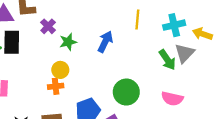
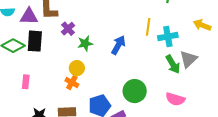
cyan cross: (174, 25) -> (168, 37), moved
yellow arrow: (202, 34) -> (202, 25), moved
orange cross: (56, 86) -> (72, 83), turned 32

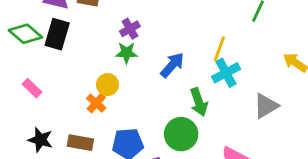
purple cross: (68, 29) -> (130, 29), moved
cyan cross: (168, 37) -> (226, 73), moved, turned -30
green arrow: (173, 64) -> (199, 102), moved
pink rectangle: (26, 82) -> (32, 88), turned -64

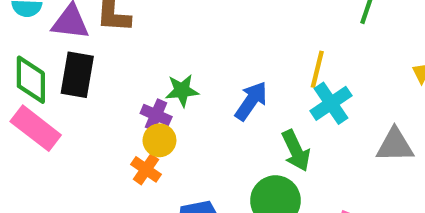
purple cross: (130, 29) -> (156, 115), moved, turned -30
green diamond: (25, 34) -> (31, 80), turned 56
pink rectangle: (32, 88) -> (36, 128), moved, size x1.6
gray triangle: (266, 106) -> (395, 145), turned 36

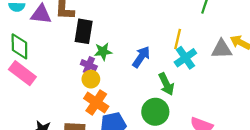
black rectangle: (77, 75) -> (84, 31), moved
gray triangle: (395, 145) -> (222, 49), moved
orange cross: (146, 169) -> (96, 102), moved, size x1.5

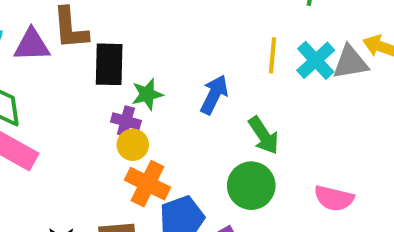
cyan cross: (185, 58) -> (316, 60), moved

